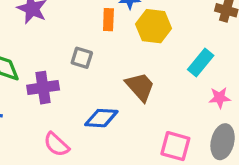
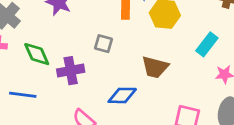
brown trapezoid: (140, 87) -> (155, 67), turned 148

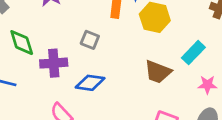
brown trapezoid: (155, 67) -> (158, 72), moved
blue diamond: (122, 95) -> (90, 83), moved

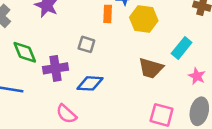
pink star: (207, 85) -> (197, 76), turned 30

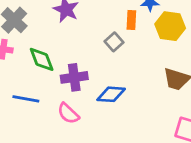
gray square: (86, 44) -> (114, 42), moved, turned 30
pink semicircle: (66, 114) -> (68, 113), moved

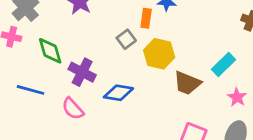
yellow hexagon: (170, 26) -> (159, 54), moved
purple cross: (74, 77) -> (82, 72), turned 30

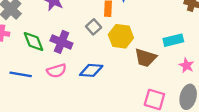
cyan rectangle: (224, 64) -> (173, 40), turned 36
purple cross: (82, 72) -> (61, 42), moved
pink semicircle: (73, 109) -> (57, 71), moved, turned -60

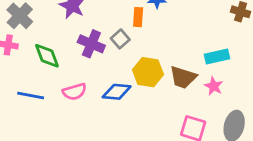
yellow hexagon: (121, 36) -> (148, 72), moved
purple cross: (61, 42) -> (91, 44), moved
pink star: (186, 65) -> (214, 86), moved

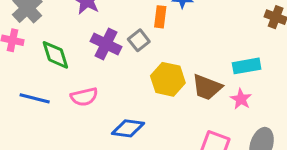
blue diamond: (117, 92) -> (128, 128), moved

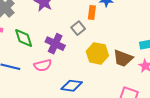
purple cross: (106, 44) -> (55, 44), moved

